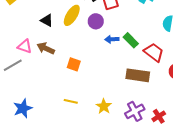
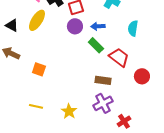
purple circle: (96, 21) -> (75, 26), moved
blue arrow: (112, 39) -> (98, 26), moved
brown rectangle: (138, 75) -> (103, 80), size x0.7
purple cross: (135, 111) -> (103, 103), moved

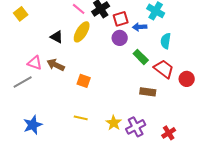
blue arrow: (98, 26) -> (140, 27), moved
cyan semicircle: (133, 28) -> (166, 41), moved
red circle: (142, 76) -> (187, 79), moved
purple cross: (103, 103) -> (136, 127), moved

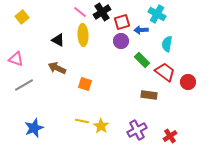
yellow ellipse: (82, 32) -> (83, 35), turned -35
pink triangle: (35, 63) -> (16, 59), moved
yellow star: (114, 123) -> (101, 126), moved

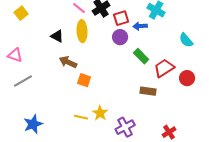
cyan semicircle: (167, 44) -> (186, 40), moved, turned -49
brown arrow: (57, 68) -> (68, 62), moved
red trapezoid: (165, 72) -> (164, 68), turned -70
yellow star: (101, 126) -> (100, 113), moved
purple cross: (137, 130) -> (125, 127), moved

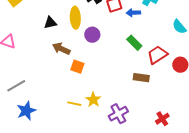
black triangle: (57, 36) -> (50, 23), turned -40
purple circle: (120, 37) -> (92, 35), moved
gray line: (23, 81) -> (16, 86), moved

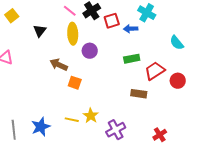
black triangle: (50, 23) -> (40, 31), moved, turned -40
green rectangle: (134, 43) -> (132, 59), turned -56
gray line: (16, 86) -> (14, 130), moved, turned -66
blue star: (26, 111) -> (41, 127), moved

